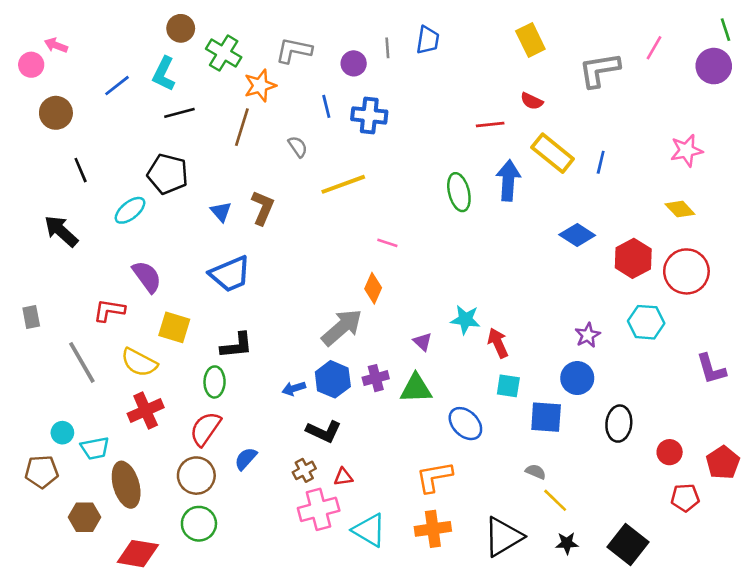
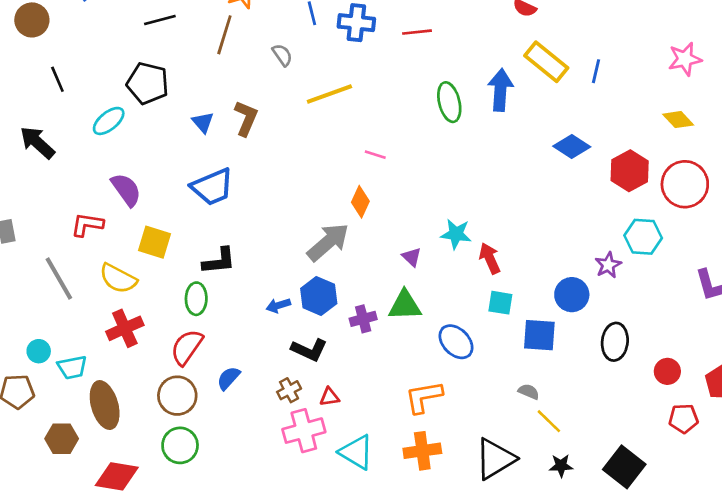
red line: (490, 125) -> (417, 32), moved
purple star: (588, 335) -> (608, 265), moved
purple cross: (376, 378) -> (363, 319), moved

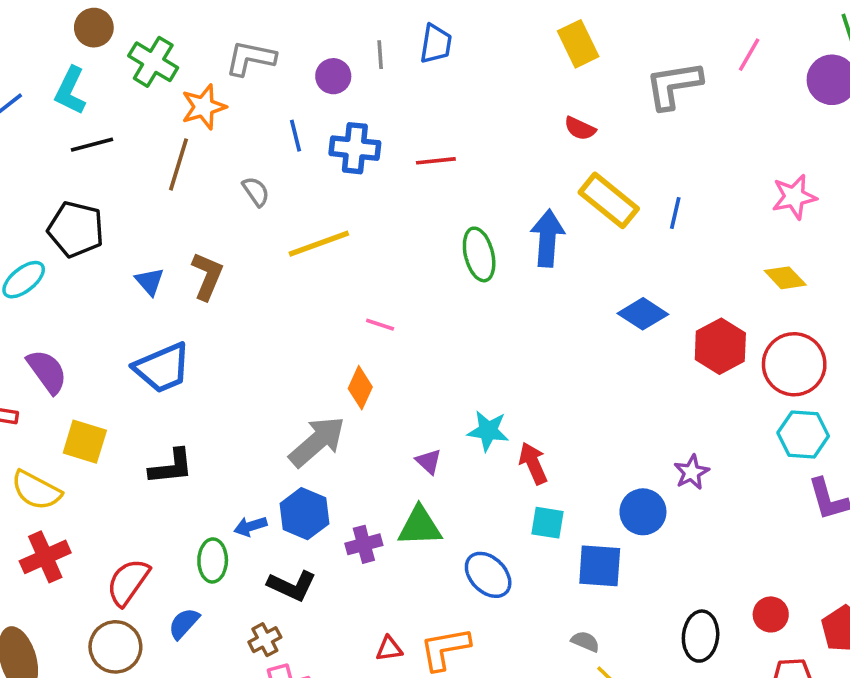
cyan hexagon: (643, 237) -> (803, 434), moved
green ellipse: (196, 299) -> (213, 560), moved
black ellipse: (615, 342) -> (701, 636), moved
red triangle: (329, 397) -> (389, 649), moved

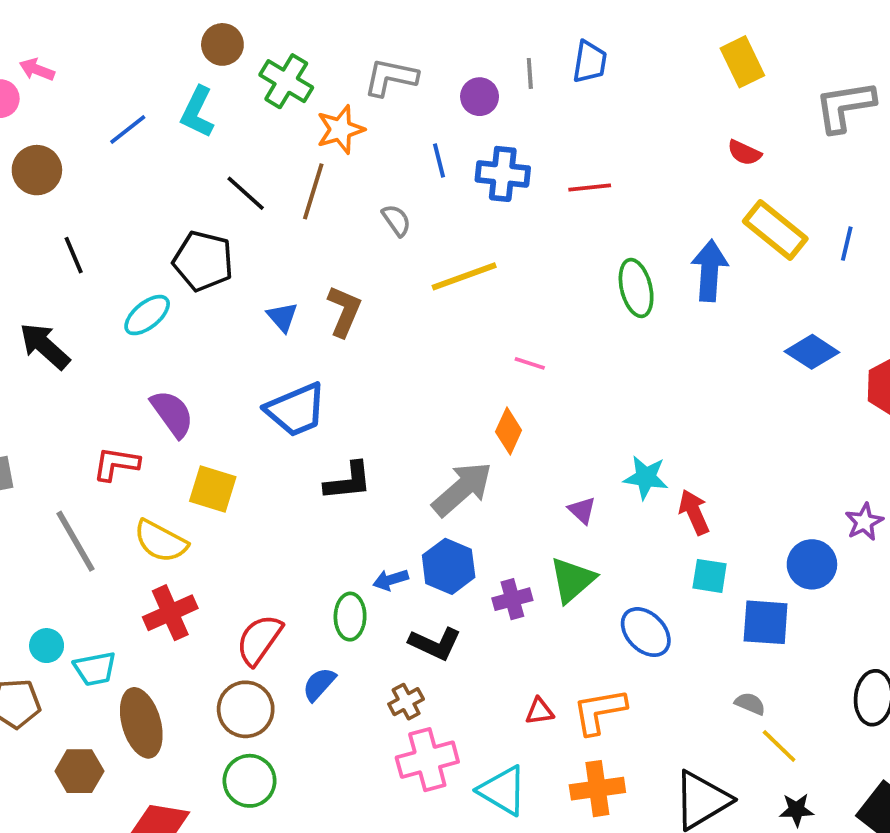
black line: (92, 145) -> (246, 193), moved, turned 57
black L-shape: (171, 467) -> (348, 481), moved
green triangle: (420, 526) -> (572, 580), turned -39

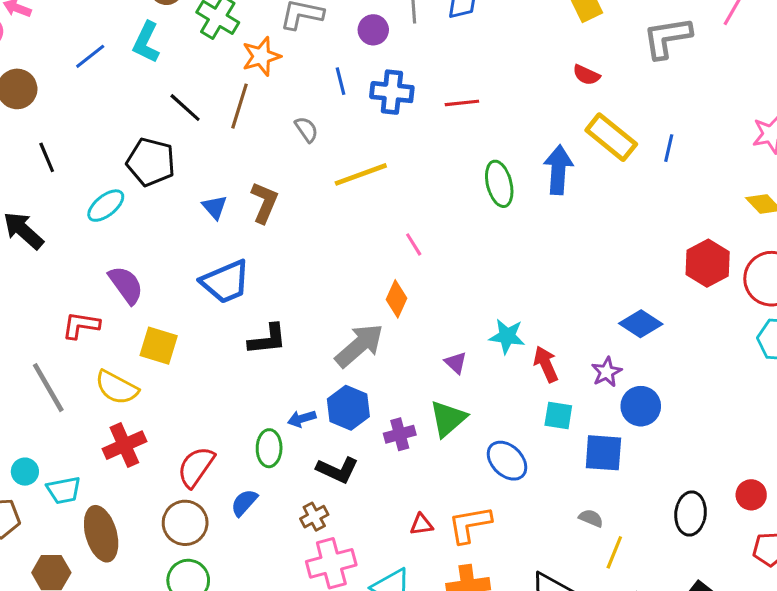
blue diamond: (812, 352) -> (641, 324), moved
pink line: (530, 363) -> (414, 244), turned 40
purple star: (864, 522) -> (607, 372), moved
yellow line: (779, 746) -> (614, 552), turned 68

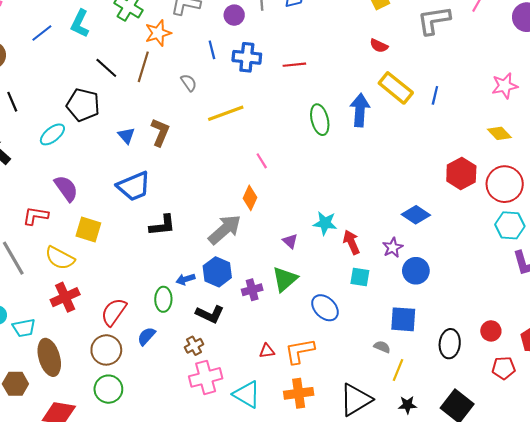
blue square: (603, 453) -> (403, 319), moved

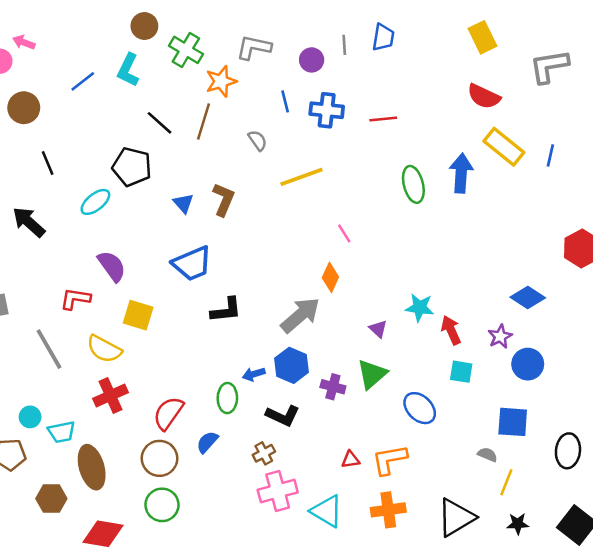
red semicircle: (379, 46) -> (484, 96), size x1.5
purple cross: (252, 290) -> (333, 387), turned 30

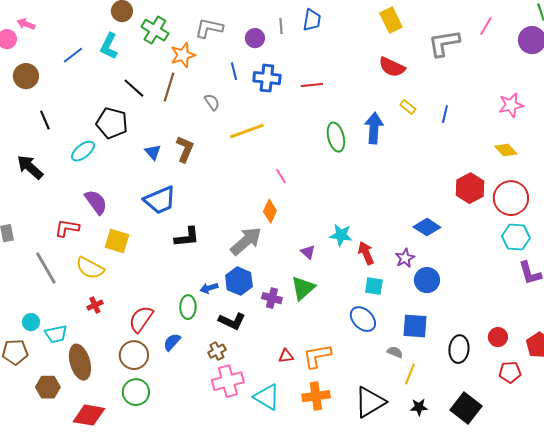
yellow rectangle: (504, 147) -> (408, 107), size x0.5
red cross: (110, 396) -> (95, 305), size x0.6
blue ellipse: (420, 408) -> (363, 319), moved

